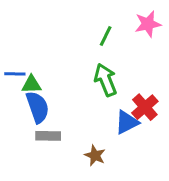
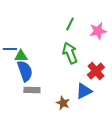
pink star: (148, 24) -> (98, 31), moved
blue triangle: (127, 122) -> (84, 91), moved

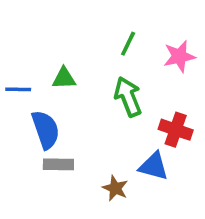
green triangle: (21, 56) -> (64, 78), moved
red cross: (96, 71) -> (176, 130), turned -30
blue triangle: (84, 91) -> (154, 166), turned 42

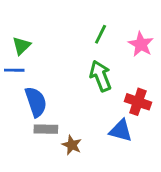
pink star: (179, 56) -> (141, 44), turned -30
green triangle: (64, 78) -> (21, 46), moved, turned -42
brown star: (115, 188) -> (72, 145), moved

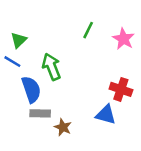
blue line: (14, 70) -> (12, 62), turned 30
green arrow: (101, 76) -> (51, 67), moved

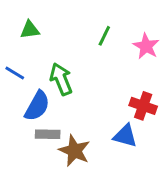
green triangle: (19, 40) -> (30, 30), moved, turned 36
blue semicircle: (31, 89) -> (37, 106), turned 48
brown star: (63, 127) -> (74, 151), size x1.5

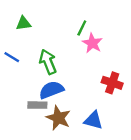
pink star: (146, 46) -> (92, 43), moved
blue semicircle: (37, 106) -> (51, 90), moved, turned -140
blue triangle: (125, 136) -> (93, 120), moved

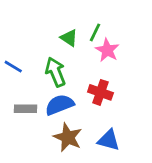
green triangle: (23, 23) -> (69, 38), moved, turned 42
red cross: (112, 83) -> (100, 92), moved
gray rectangle: (37, 105) -> (25, 109), moved

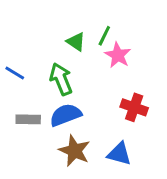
red cross: (100, 92) -> (134, 107), moved

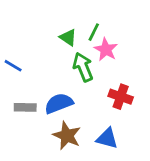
green arrow: (61, 79) -> (83, 67), moved

